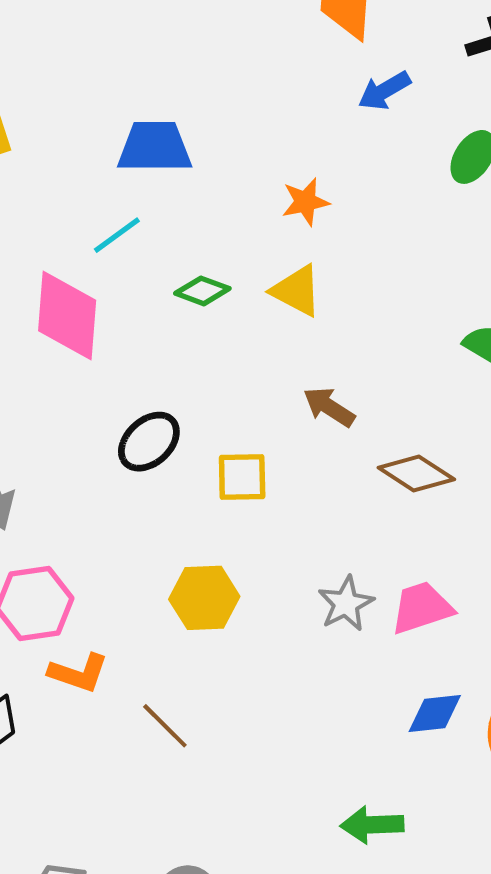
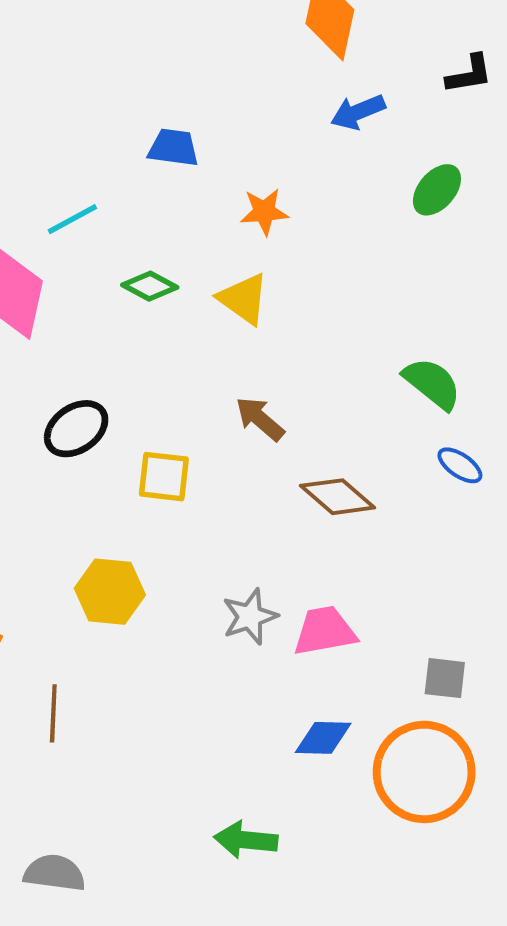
blue trapezoid: (154, 147) -> (173, 148), moved, size x0.7
brown line: (165, 726) -> (53, 713), turned 40

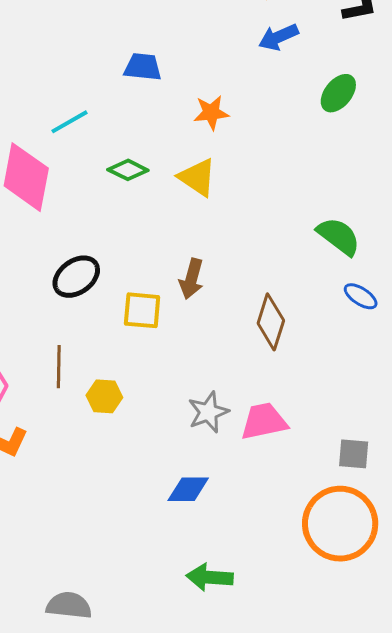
brown arrow: (260, 419) -> (192, 279), moved, turned -114
brown diamond: (338, 497) -> (271, 322), turned 68
yellow hexagon: (110, 592) -> (104, 396), size x0.7
brown line: (53, 713) -> (59, 367), moved
blue diamond: (323, 738) -> (188, 489), moved

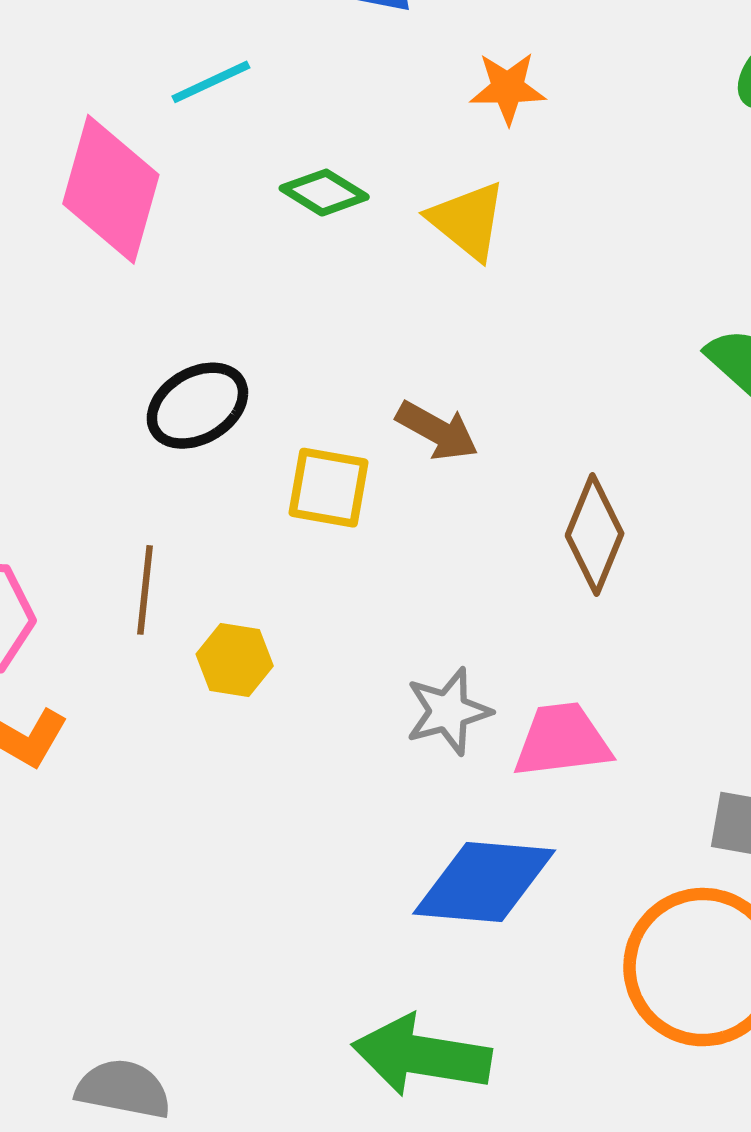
brown arrow: (192, 279) -> (437, 431), turned -81
blue diamond: (188, 489) -> (484, 882), moved, size x1.6
green arrow: (210, 577) -> (422, 1056), size x1.4

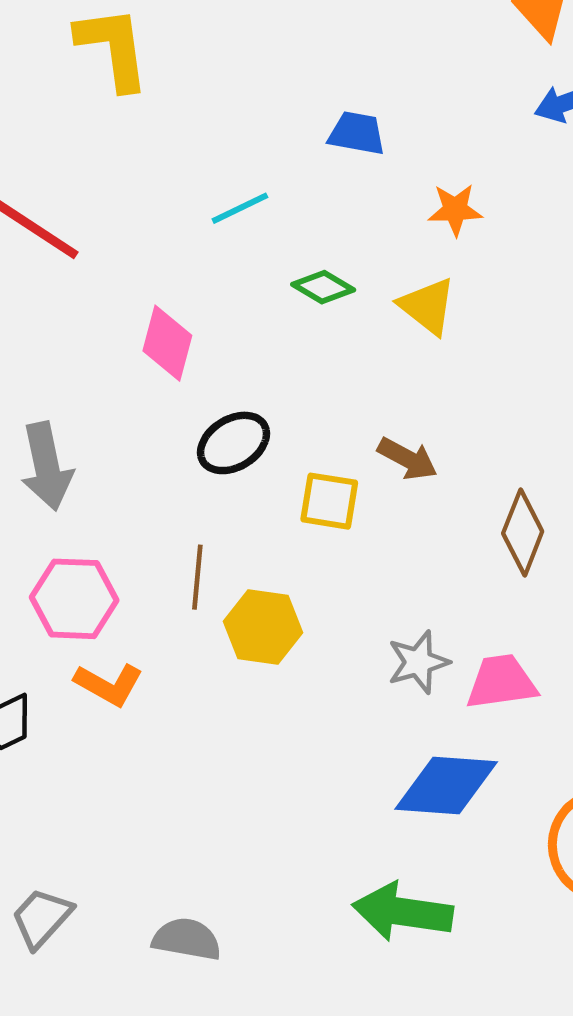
pink diamond: (111, 189) -> (167, 343), moved, size x0.7
yellow hexagon: (235, 660) -> (263, 627), size x1.4

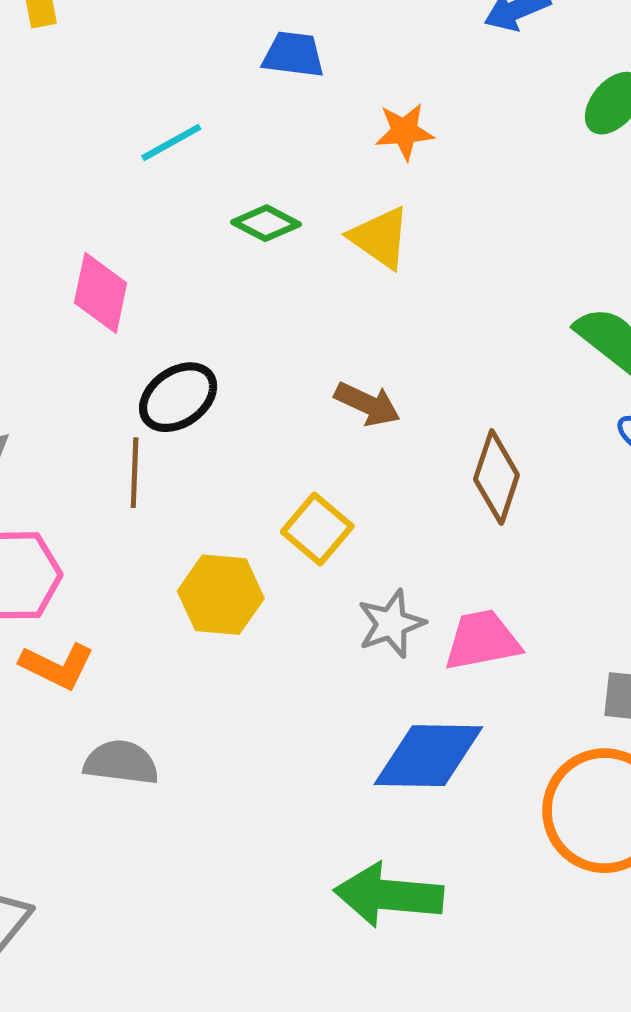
yellow square: (329, 501) -> (317, 529), moved, turned 34
brown line: (197, 577) -> (135, 473), moved
gray semicircle: (187, 939) -> (121, 762), moved

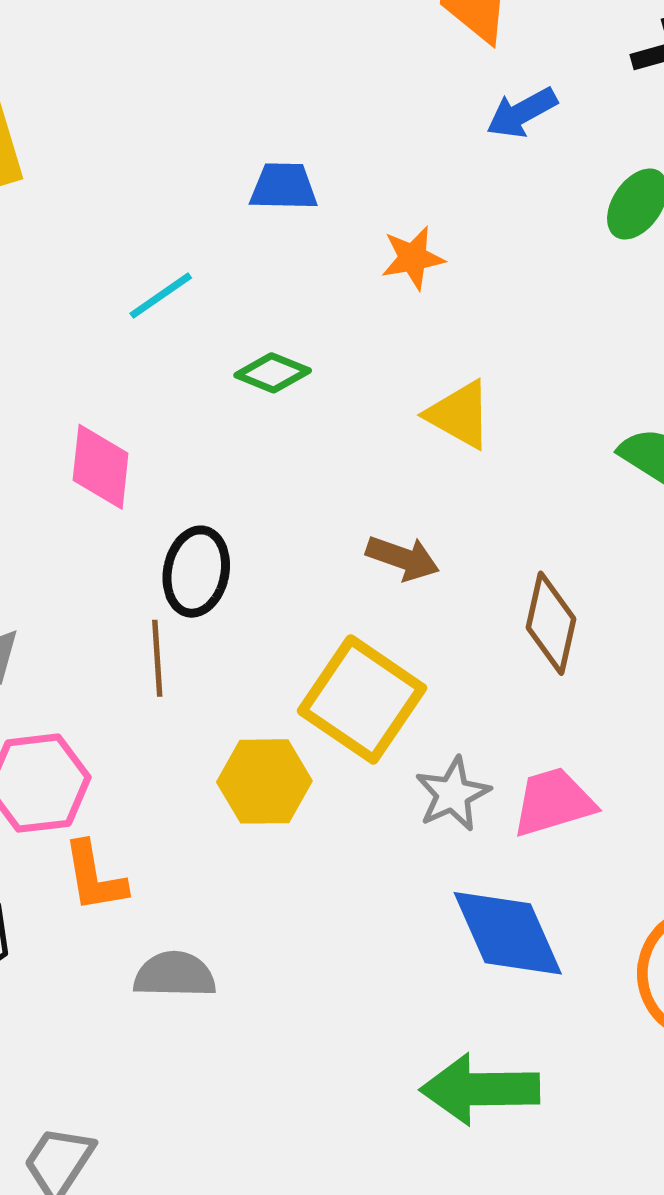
yellow triangle: (380, 238) -> (459, 415), moved
black ellipse: (178, 397) -> (196, 572), turned -38
yellow square: (317, 529) -> (362, 699), size x1.6
orange L-shape: (57, 666) -> (94, 877), turned 60
blue diamond: (428, 756) -> (508, 933), turned 71

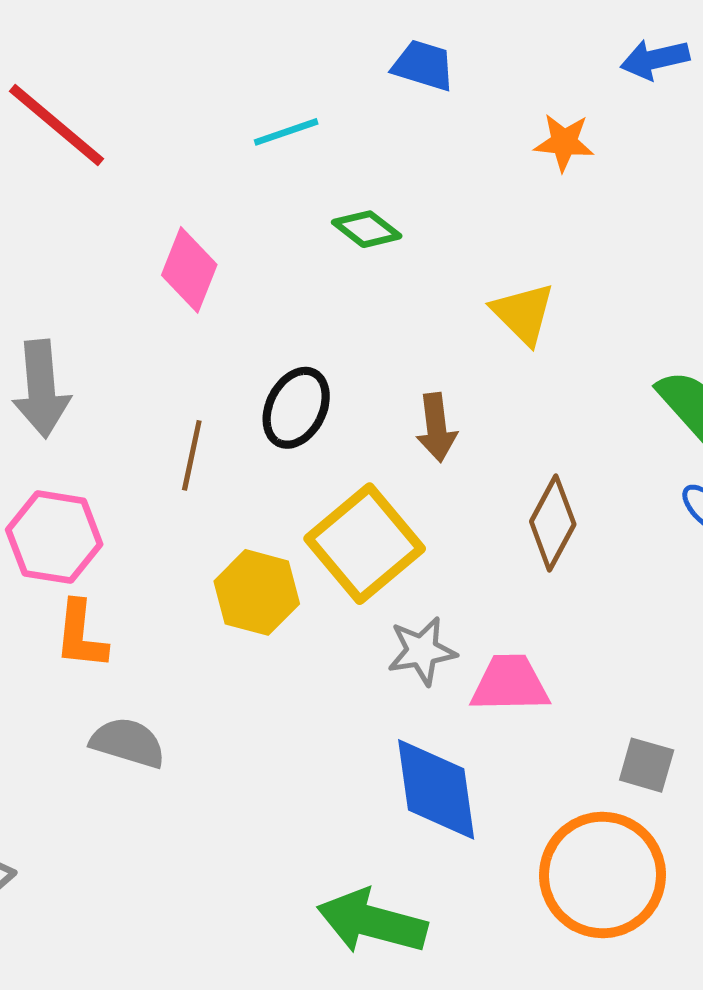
orange star: (413, 258) -> (564, 142), moved
brown arrow: (403, 558) -> (436, 427), turned 48
black ellipse: (196, 572) -> (296, 408), moved

